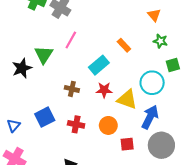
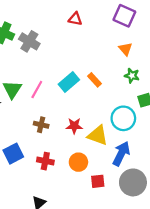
pink line: (71, 40) -> (37, 89), moved
cyan rectangle: (99, 65) -> (69, 82), moved

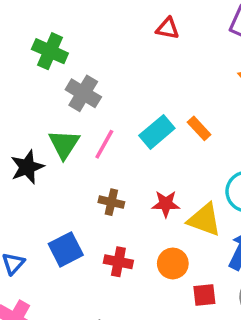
gray cross: (29, 41) -> (83, 93), moved

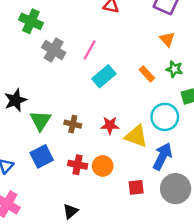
orange rectangle: (199, 128) -> (147, 74), moved
green triangle: (64, 144) -> (41, 120), moved
pink line: (104, 144) -> (90, 50), moved
orange circle: (173, 263) -> (103, 166), moved

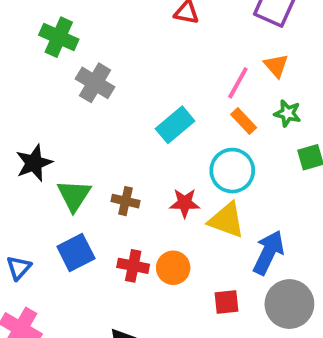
pink line: (90, 50) -> (238, 83), moved
cyan circle: (165, 117) -> (232, 171), moved

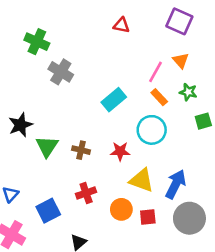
yellow triangle: (227, 220) -> (142, 180), moved
blue square: (76, 253) -> (48, 211), moved
red cross: (133, 266) -> (86, 193), turned -30
orange circle: (173, 268) -> (121, 209), moved

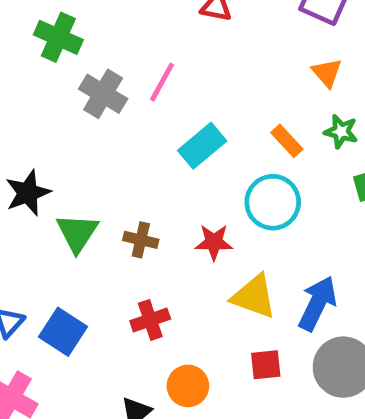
pink line: (155, 72) -> (162, 82), moved
orange circle: (121, 209) -> (188, 386), moved
blue square: (48, 211) -> (63, 332), moved, turned -30

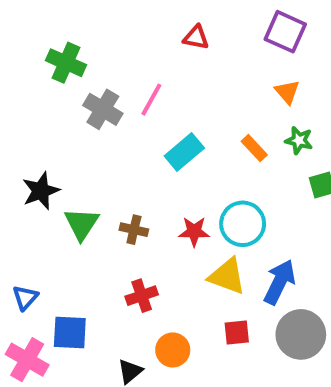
cyan circle: (273, 202) -> (243, 224), moved
blue square: (63, 332) -> (70, 332), moved, turned -30

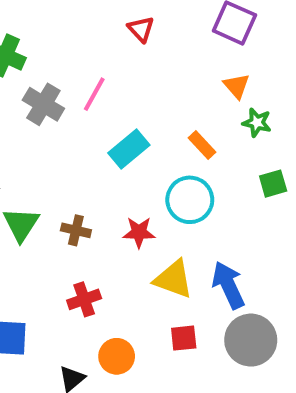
red triangle: (196, 37) -> (141, 29), turned 36
green star: (299, 140) -> (257, 123), moved
cyan circle: (243, 224) -> (190, 200), moved
blue arrow: (279, 282) -> (228, 285), turned -51

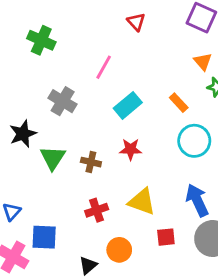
gray cross: (43, 104) -> (63, 101), moved
cyan circle: (190, 200) -> (194, 141), moved
red star: (139, 232) -> (131, 149), moved
yellow triangle: (174, 279) -> (142, 202), moved

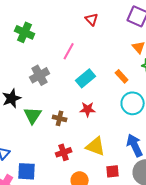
gray cross: (63, 101) -> (40, 75), turned 30

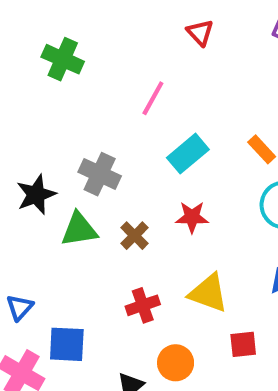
gray cross: (40, 75) -> (100, 174), moved, turned -36
green triangle: (33, 115) -> (79, 229), turned 48
brown cross: (60, 118) -> (135, 236), turned 32

